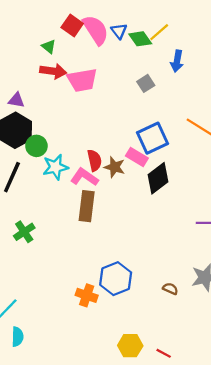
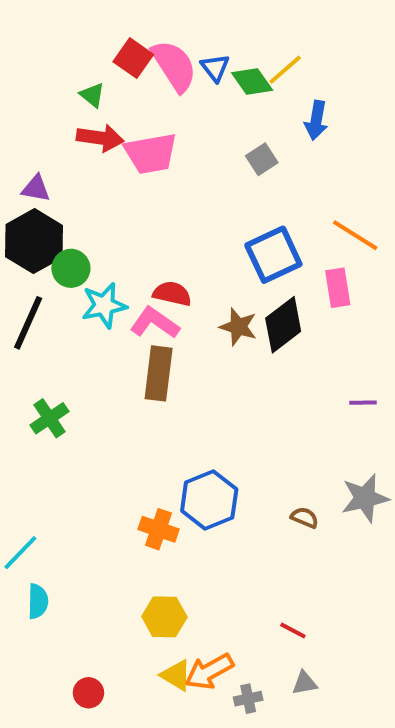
pink rectangle: (137, 157) -> (338, 288), moved, turned 50
red semicircle: (94, 160) -> (172, 294), turned -65
brown star: (115, 167) -> (238, 327), moved
yellow hexagon: (130, 346) -> (164, 617), moved

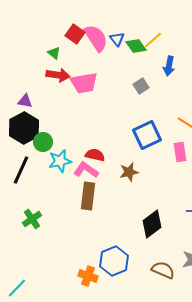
black diamond: (283, 325) -> (152, 224), moved
brown star: (238, 327) -> (129, 172), turned -30
brown semicircle: (305, 518) -> (163, 270), size x1.6

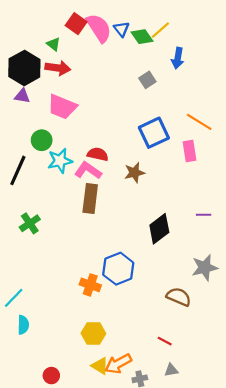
pink trapezoid: (84, 83) -> (62, 107), moved, turned 32
black hexagon: (24, 128) -> (24, 68), moved
brown semicircle: (163, 270) -> (179, 297), moved

